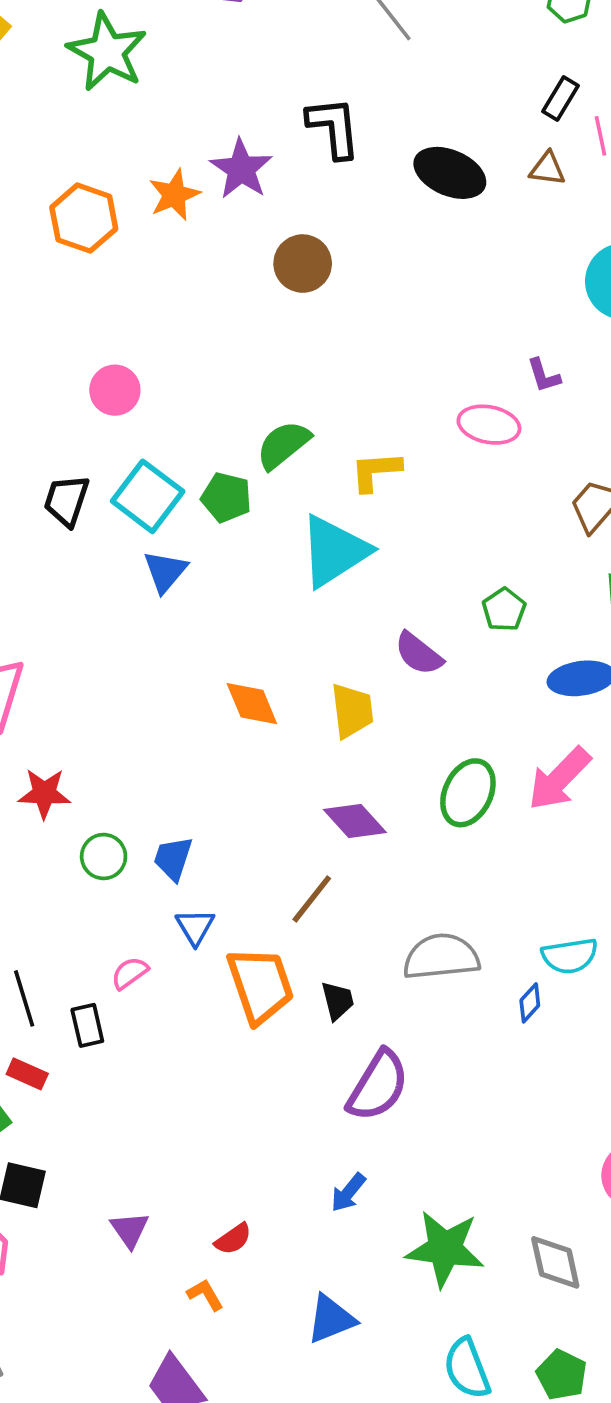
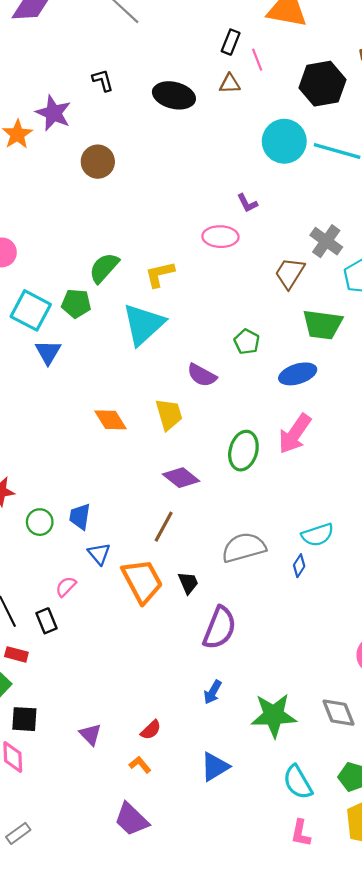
black L-shape: (334, 127) -> (103, 80), size x0.6

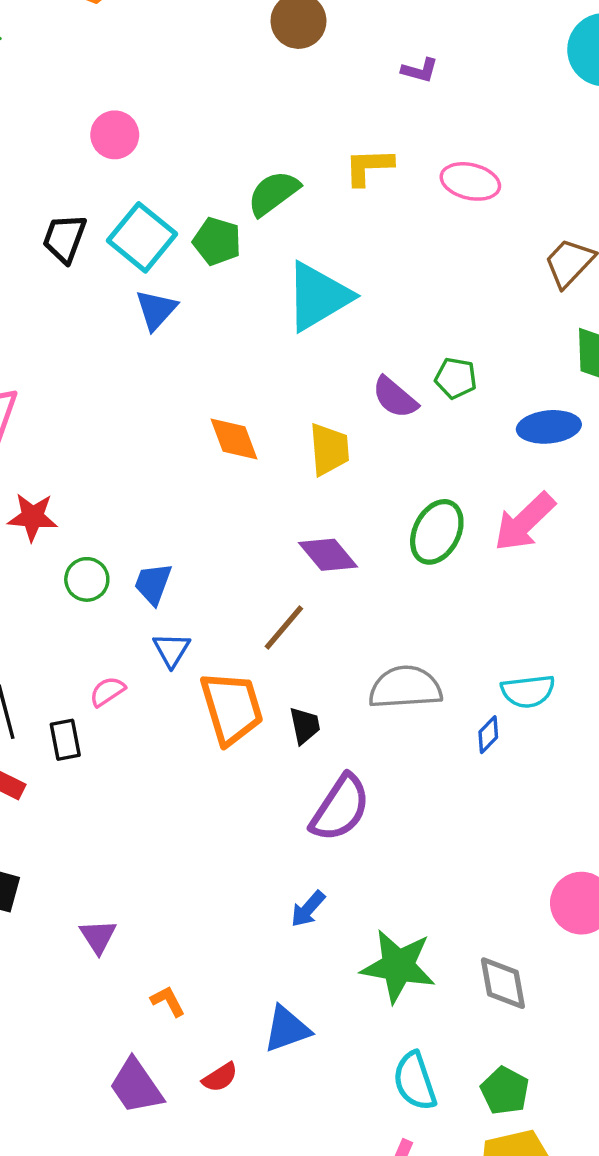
purple L-shape: (247, 203) -> (420, 70), moved, turned -60
yellow L-shape: (160, 274) -> (369, 167), moved
green pentagon: (247, 342) -> (456, 378), moved, turned -30
red semicircle: (151, 730) -> (220, 1077), moved

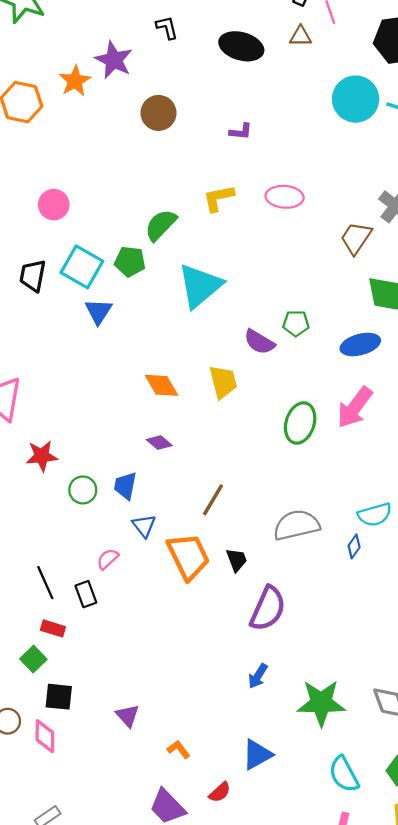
purple diamond: (328, 555) -> (159, 443), moved, size x0.7

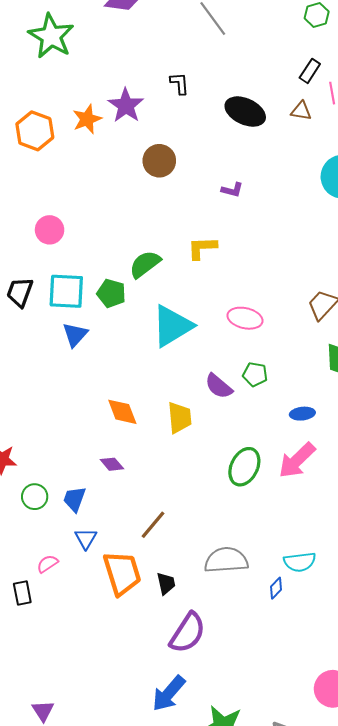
pink ellipse: (285, 197) -> (245, 318), moved
cyan square: (82, 267) -> (66, 291), turned -36
blue ellipse: (360, 344) -> (302, 414), moved, size x0.7
blue arrow: (258, 676) -> (169, 693), size x1.6

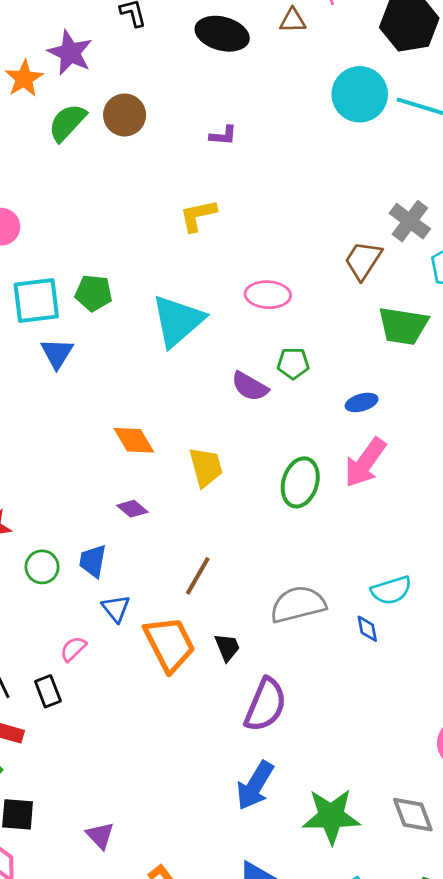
green semicircle: (145, 264) -> (67, 122), moved
yellow trapezoid: (180, 418) -> (206, 467), moved
blue diamond: (276, 588) -> (367, 629), turned -45

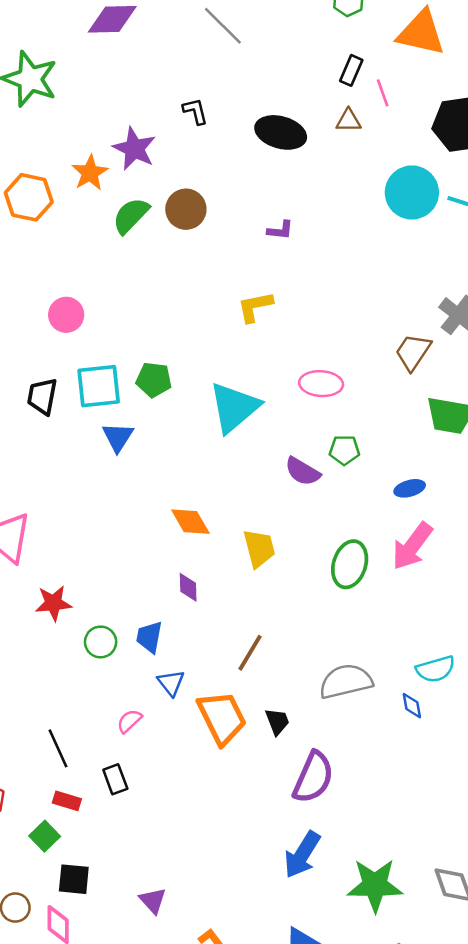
purple diamond: (132, 509) -> (188, 587), turned 48
black rectangle: (48, 691) -> (115, 779), moved

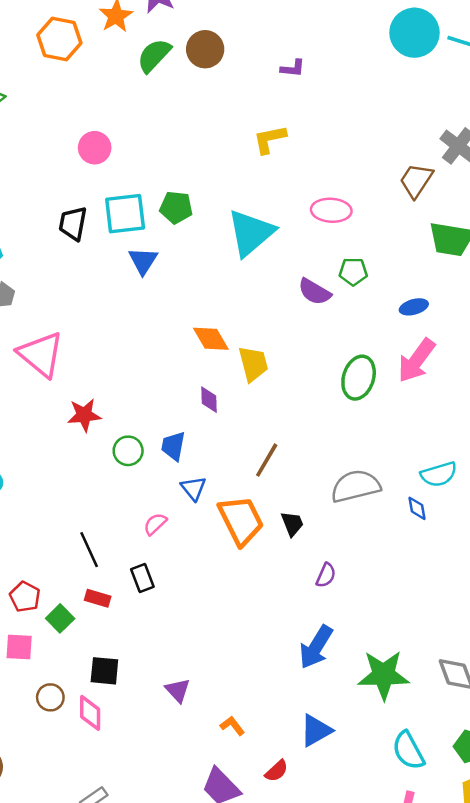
yellow trapezoid: (259, 548) -> (253, 364), moved
purple semicircle: (313, 777) -> (326, 575), size x0.5
green square: (45, 836) -> (60, 618), moved

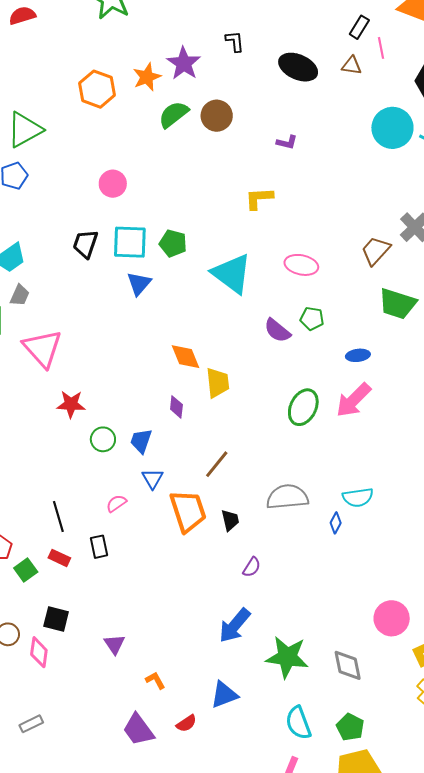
cyan triangle: (251, 233) -> (232, 274), turned -51
blue diamond: (417, 508) -> (336, 523), turned 30

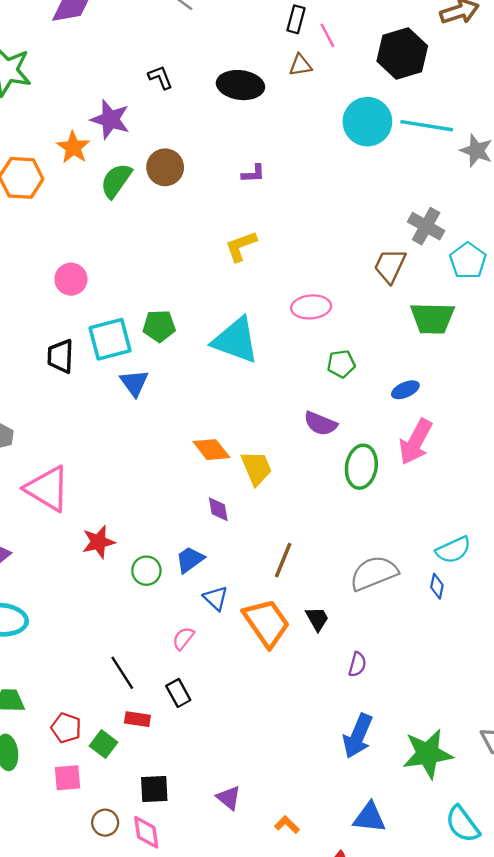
purple semicircle: (277, 330) -> (320, 424), moved
blue trapezoid: (141, 441) -> (190, 560), turned 52
blue triangle: (224, 695) -> (369, 818), turned 44

